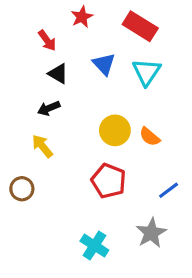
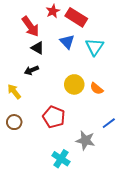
red rectangle: (140, 26) -> (76, 17), moved
red arrow: (47, 40) -> (30, 26), size x1.5
yellow arrow: (42, 146) -> (14, 92), moved
red pentagon: (109, 181) -> (54, 117), moved
gray star: (151, 233) -> (85, 140), moved, turned -30

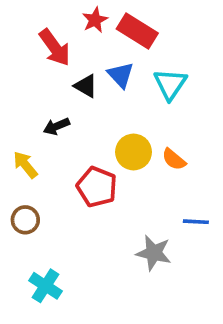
black triangle: (38, 48) -> (86, 86), moved
red pentagon: (54, 117) -> (97, 187), moved
blue line: (109, 123) -> (196, 222), turned 40
cyan cross: (61, 159) -> (45, 286), moved

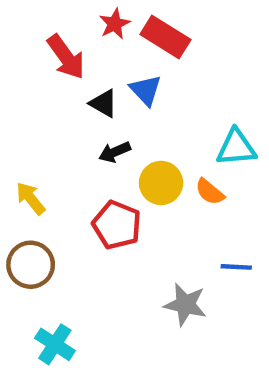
cyan triangle: (170, 84) -> (236, 148), moved, turned 51
black arrow: (56, 126) -> (115, 152), moved
brown circle: (25, 220) -> (31, 265), size x1.4

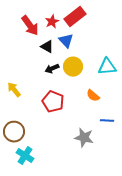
red star: (115, 24) -> (52, 22), moved
red rectangle: (165, 37) -> (75, 17), turned -70
yellow circle: (161, 183) -> (73, 67), moved
orange semicircle: (210, 192) -> (93, 96), moved
brown circle: (31, 265) -> (14, 132), moved

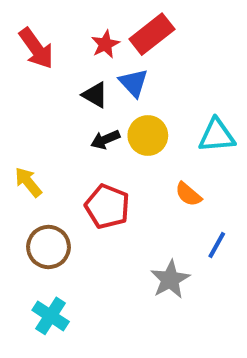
red arrow: (30, 26) -> (36, 48), moved
blue line: (107, 121) -> (217, 245), turned -64
brown circle: (14, 132) -> (48, 247), moved
gray star: (84, 138) -> (170, 279), turned 30

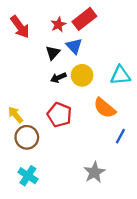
black triangle: (95, 95) -> (53, 53), turned 42
yellow arrow: (28, 182) -> (15, 115), moved
orange semicircle: (188, 194) -> (105, 108), size x1.5
gray star: (170, 279) -> (94, 172), moved

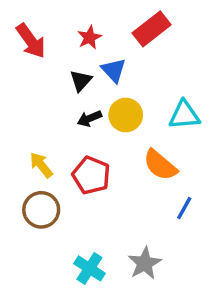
red rectangle: (84, 19) -> (152, 29), moved
yellow arrow: (15, 115) -> (41, 165), moved
cyan cross: (28, 176) -> (89, 268), moved

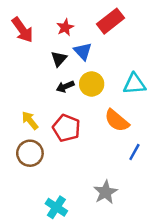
cyan cross: (89, 268) -> (56, 207), moved

